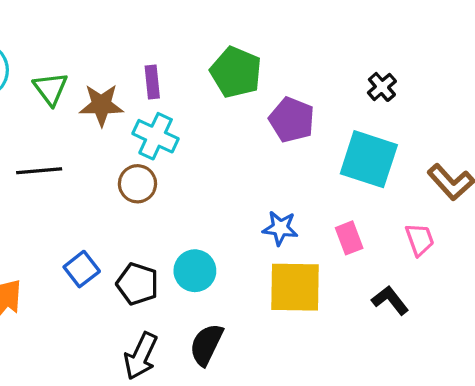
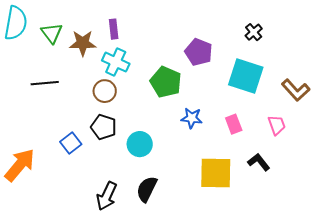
green pentagon: (236, 72) -> (166, 82), moved
black pentagon: (137, 284) -> (104, 127), moved
yellow square: (295, 287) -> (216, 173), moved

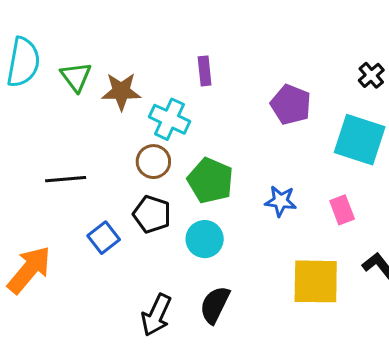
purple rectangle: (114, 29) -> (205, 71), moved
green pentagon: (166, 82) -> (210, 181), moved
black line: (45, 83) -> (66, 179), moved

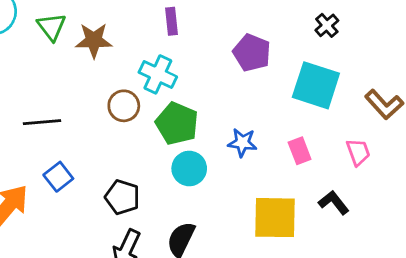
cyan cross: (169, 119) -> (158, 74), moved
black pentagon: (152, 214) -> (122, 197), moved
blue square: (104, 238) -> (58, 177), moved
cyan circle: (205, 239) -> (189, 168), moved

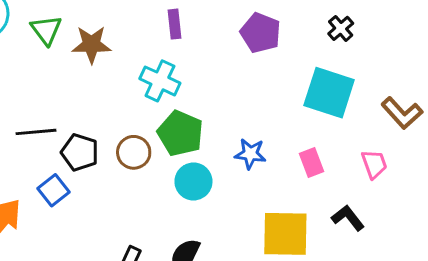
purple pentagon: (252, 53) -> (261, 33), moved
brown circle: (124, 106) -> (134, 152), moved
black pentagon: (122, 197) -> (80, 152), moved

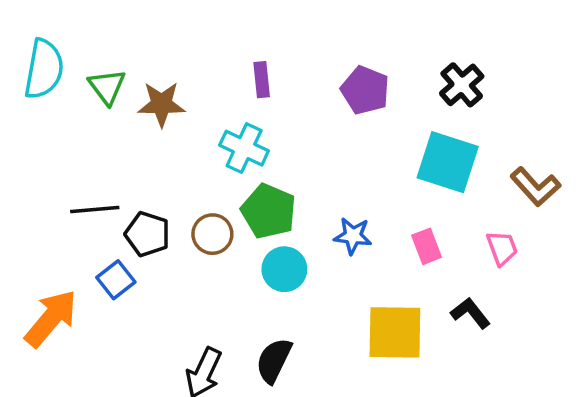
black cross: (341, 28) -> (462, 85), size x1.4

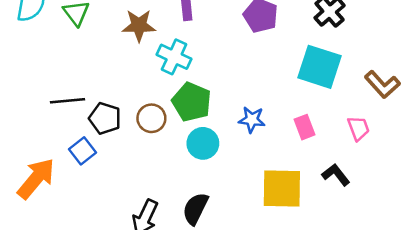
brown star: (161, 104) -> (139, 25), moved

